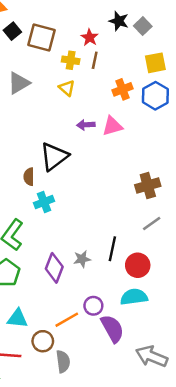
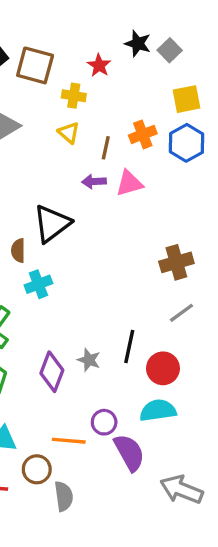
brown line: (95, 60) -> (106, 148), moved
gray star: (82, 259) -> (89, 360), turned 30
orange line: (67, 320) -> (69, 441), turned 35

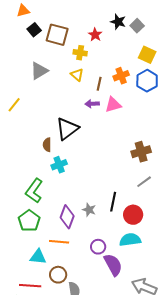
yellow square: (187, 99) -> (147, 55), turned 36
orange line: (69, 441) -> (59, 242), moved

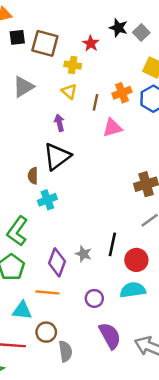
black square: (34, 30) -> (17, 37), turned 32
purple arrow: (92, 104) -> (59, 123), moved, turned 80
purple semicircle: (113, 265) -> (110, 336), moved

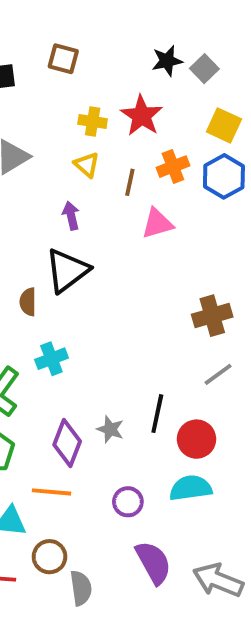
black star: (118, 28) -> (167, 61), turned -30
brown square: (45, 43) -> (63, 59), moved, size x0.7
red star: (91, 43) -> (142, 116), moved, size x1.5
cyan cross: (47, 200) -> (51, 359), moved

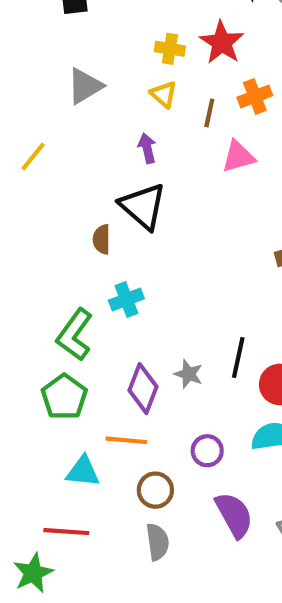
black triangle: (67, 270) -> (143, 206), turned -42
brown circle: (49, 557) -> (155, 490), moved

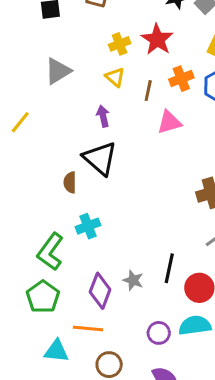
yellow cross: (170, 49) -> (120, 44), turned -30
purple circle: (207, 451) -> (159, 333), moved

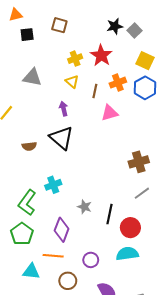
gray triangle: (58, 71) -> (32, 77), turned 42
brown semicircle: (70, 182) -> (29, 146), moved, turned -96
gray star: (133, 280) -> (84, 207), moved
purple circle: (159, 333) -> (91, 260), moved

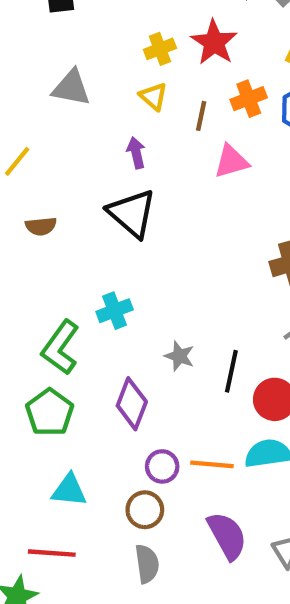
brown semicircle: (29, 146) -> (41, 226), moved
orange line: (53, 256) -> (212, 464), moved
purple circle: (91, 260) -> (162, 466), moved

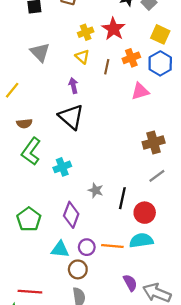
gray triangle: (71, 88) -> (40, 52), turned 35
pink triangle: (231, 161) -> (140, 91), moved
green L-shape: (60, 347) -> (31, 151), moved
cyan triangle: (69, 490) -> (60, 249), moved
purple semicircle: (227, 536) -> (130, 283), moved, size x0.7

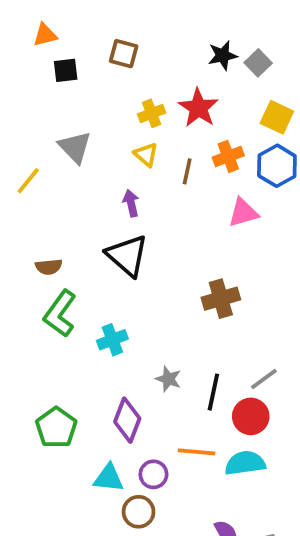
yellow line: (12, 90) -> (28, 181), moved
brown cross: (154, 142) -> (221, 299), moved
gray line: (157, 176) -> (264, 379), moved
orange line: (112, 246) -> (196, 452), moved

